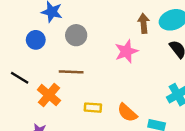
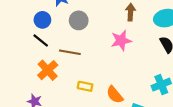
brown arrow: (144, 23) -> (130, 12), moved
black line: (20, 78) -> (41, 41), moved

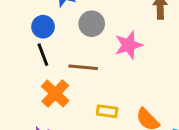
black line: (41, 41) -> (43, 55), turned 35
pink star: (121, 41) -> (129, 45), moved

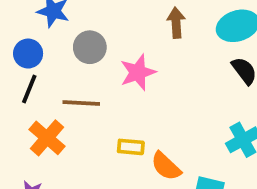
black line: (43, 55) -> (29, 89), turned 45
yellow rectangle: (107, 111) -> (131, 147), moved

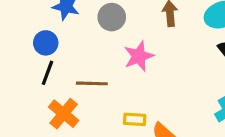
gray circle: (90, 47) -> (112, 17), moved

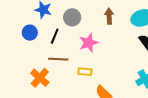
black line: (48, 73) -> (55, 36), moved
yellow rectangle: (135, 119) -> (85, 72), moved

